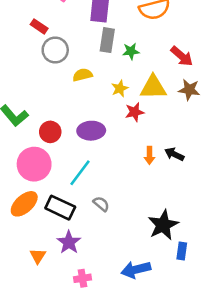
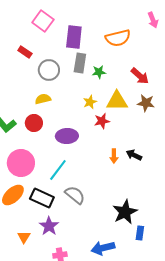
gray circle: (55, 50) -> (49, 70), moved
yellow semicircle: (82, 75) -> (43, 99), moved
red circle: (50, 132) -> (34, 123), moved
gray semicircle: (101, 204) -> (75, 195), size x1.5

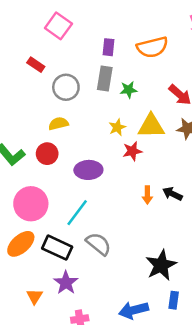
purple rectangle: (74, 37) -> (109, 47), moved, size x0.6
blue rectangle: (140, 233) -> (174, 300), moved

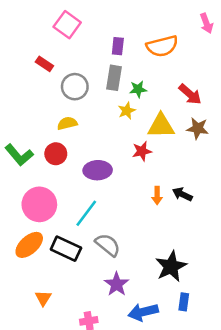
yellow star: (117, 127) -> (127, 111), moved
purple star: (66, 283) -> (117, 284), moved

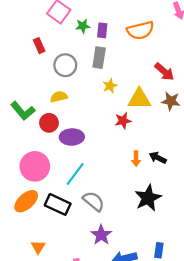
red rectangle: (44, 64) -> (39, 46), turned 32
green star: (138, 89) -> (83, 26), moved
green L-shape: (19, 155) -> (23, 111), moved
purple ellipse: (98, 170) -> (72, 137), moved
black star: (171, 266) -> (148, 198), moved

